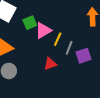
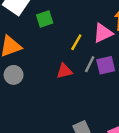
pink triangle: (43, 30) -> (103, 33), moved
gray line: (69, 48) -> (90, 64), moved

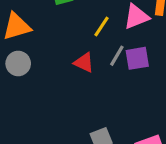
red triangle: (64, 71) -> (84, 63), turned 35

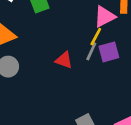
yellow line: (101, 26) -> (96, 37), moved

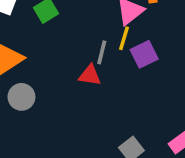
gray line: (91, 51) -> (102, 52), moved

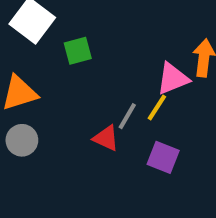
purple square: (144, 54) -> (163, 157), moved, turned 32

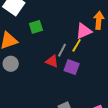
green square: (78, 51) -> (36, 27), moved
purple square: (163, 157) -> (72, 67), moved

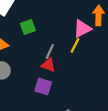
gray line: (62, 50) -> (50, 51), moved
purple square: (72, 67) -> (43, 86), moved

